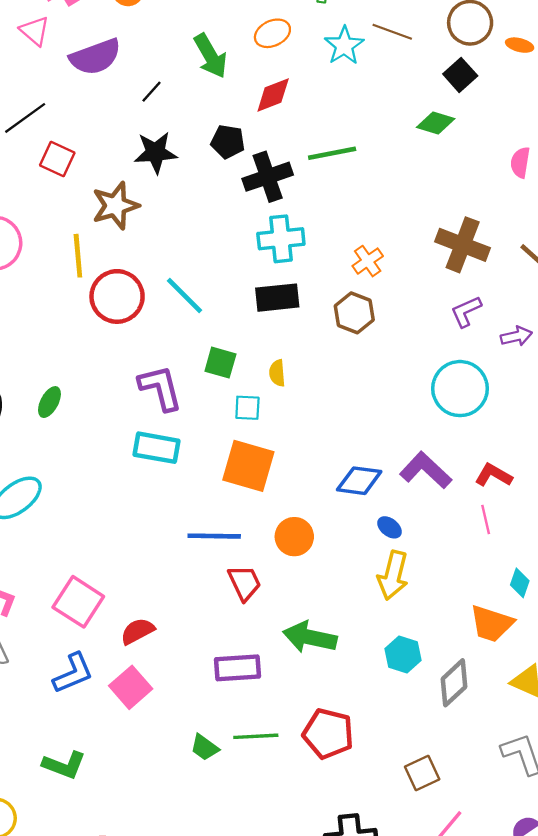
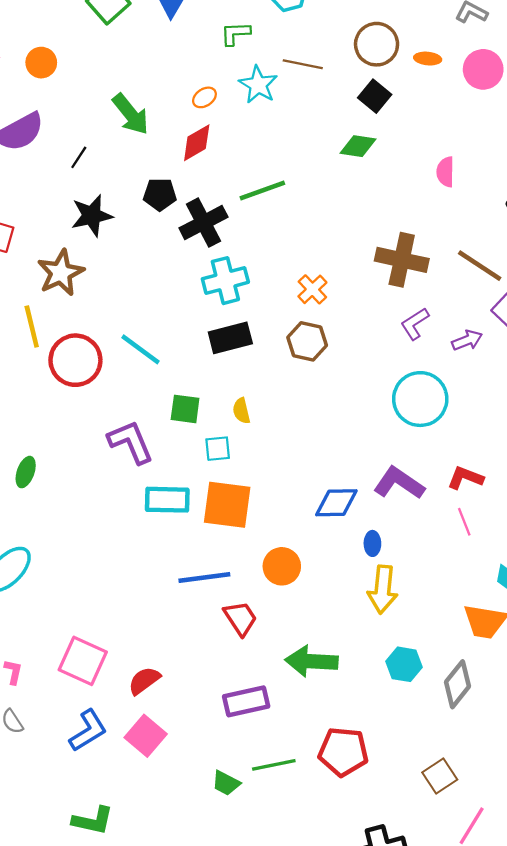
orange ellipse: (272, 33) -> (204, 97), moved, size x0.7
cyan rectangle: (157, 448) -> (167, 500), moved
blue ellipse: (390, 527) -> (372, 543), turned 60

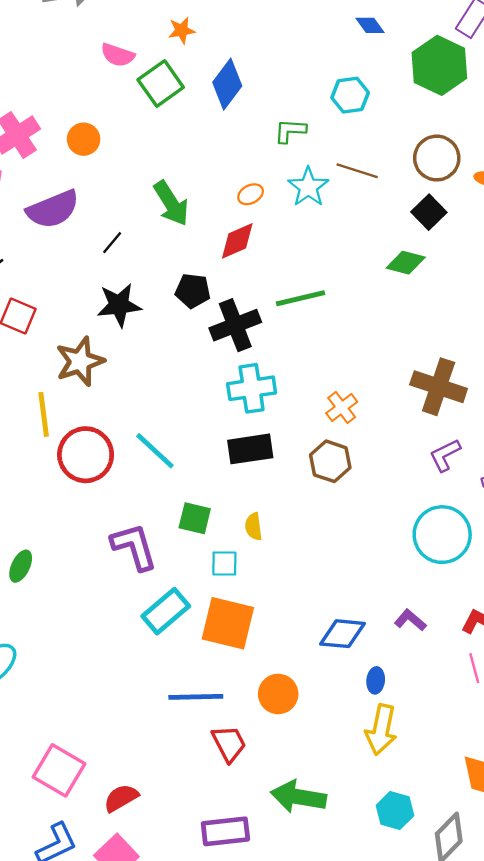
purple L-shape: (399, 483) -> (410, 620), size x0.6
cyan rectangle: (167, 500) -> (166, 611), turned -48

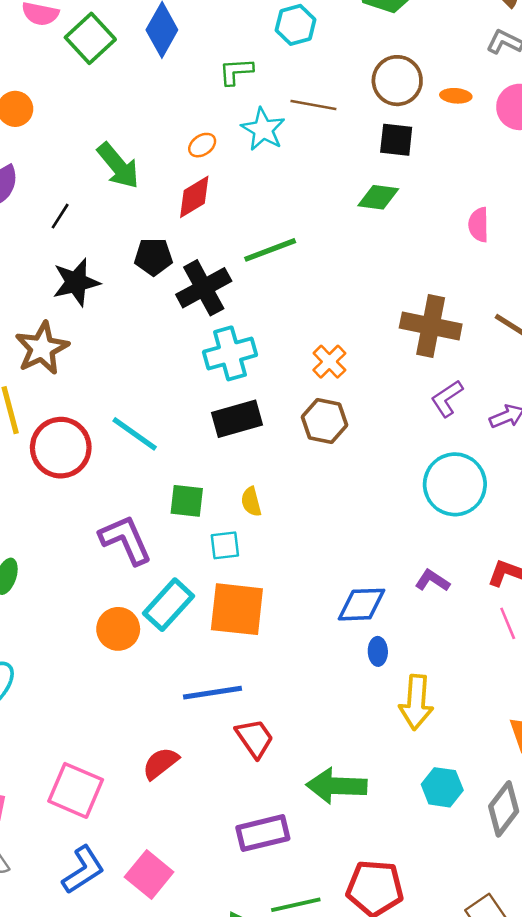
black square: (429, 212) -> (396, 140), turned -32
blue ellipse: (376, 680) -> (378, 651), moved
orange circle: (278, 694) -> (118, 629), moved
red semicircle: (121, 798) -> (161, 763), moved

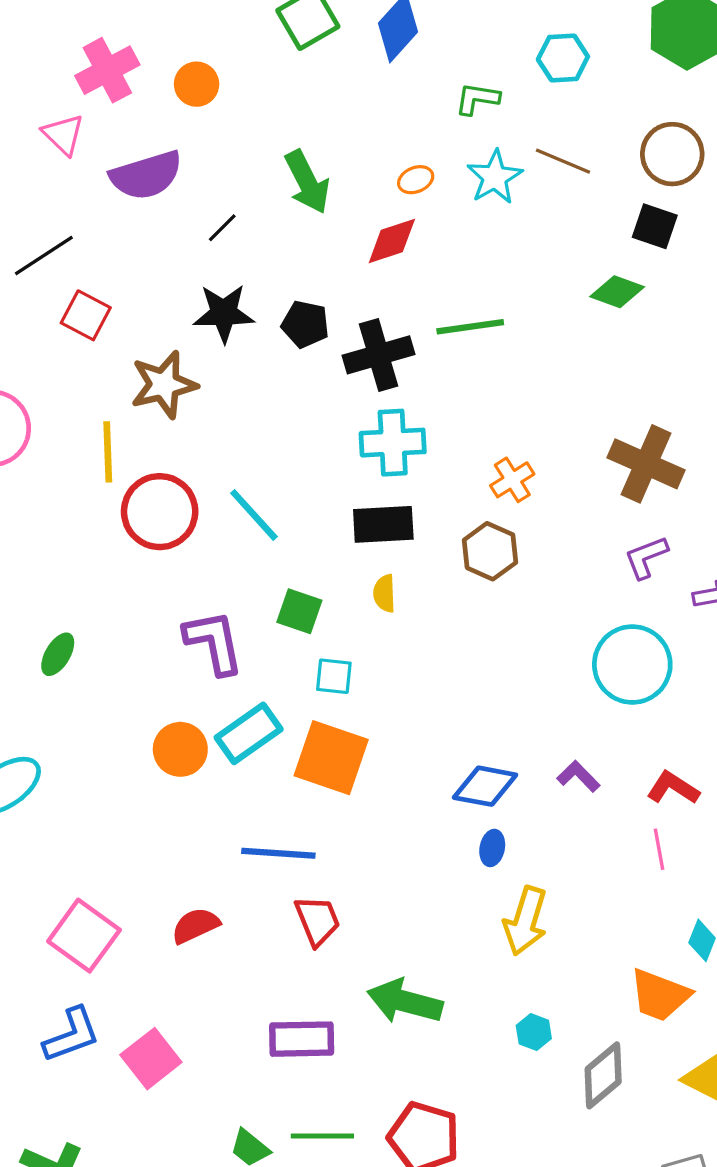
black pentagon: (153, 257) -> (305, 324), moved
yellow semicircle: (251, 502) -> (384, 593), moved
cyan hexagon: (442, 787) -> (534, 1032), size x0.7

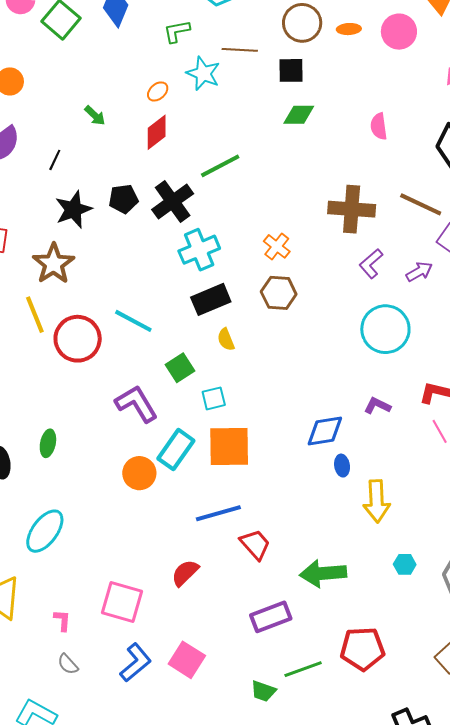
green arrow: (307, 182) -> (95, 116), size x0.6
black square: (655, 226) -> (291, 70), moved
green square: (299, 611) -> (180, 368), turned -32

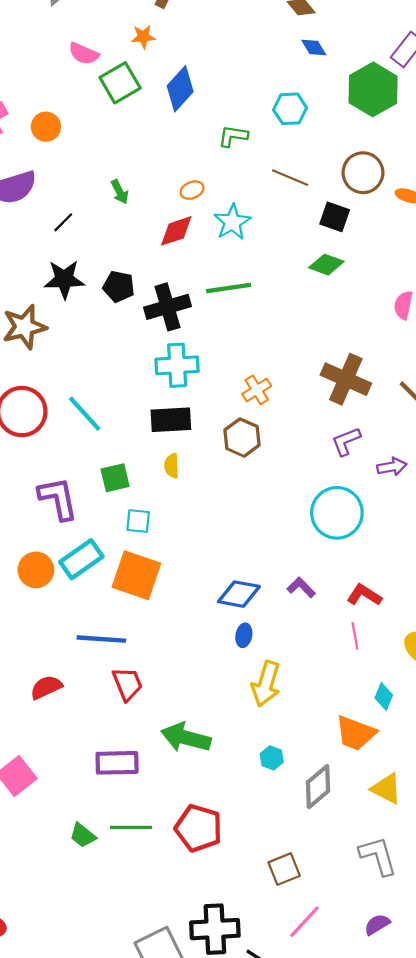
cyan star: (203, 73) -> (232, 222), moved

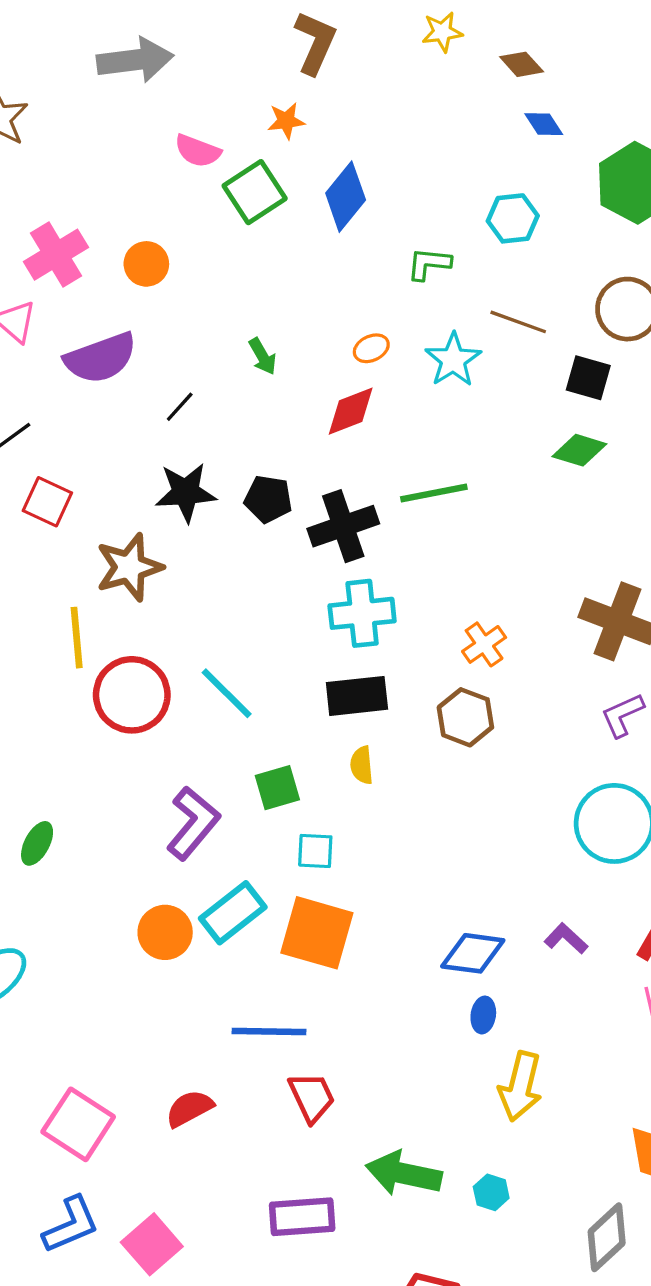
cyan star: (232, 222) -> (453, 360), moved
purple L-shape: (58, 498) -> (193, 823), turned 54
cyan hexagon: (272, 758) -> (491, 1192), moved

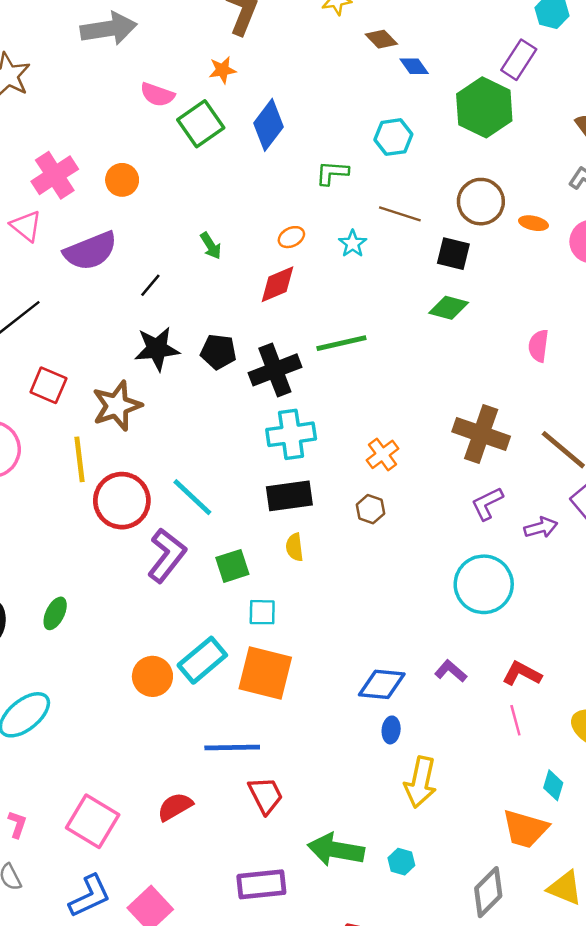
brown diamond: (522, 64) -> (381, 39), moved
cyan star: (453, 360) -> (353, 244), size x0.7
red square: (47, 502) -> (48, 385), moved
brown hexagon: (465, 717) -> (370, 509), size x0.7
purple L-shape: (193, 823) -> (167, 555), moved

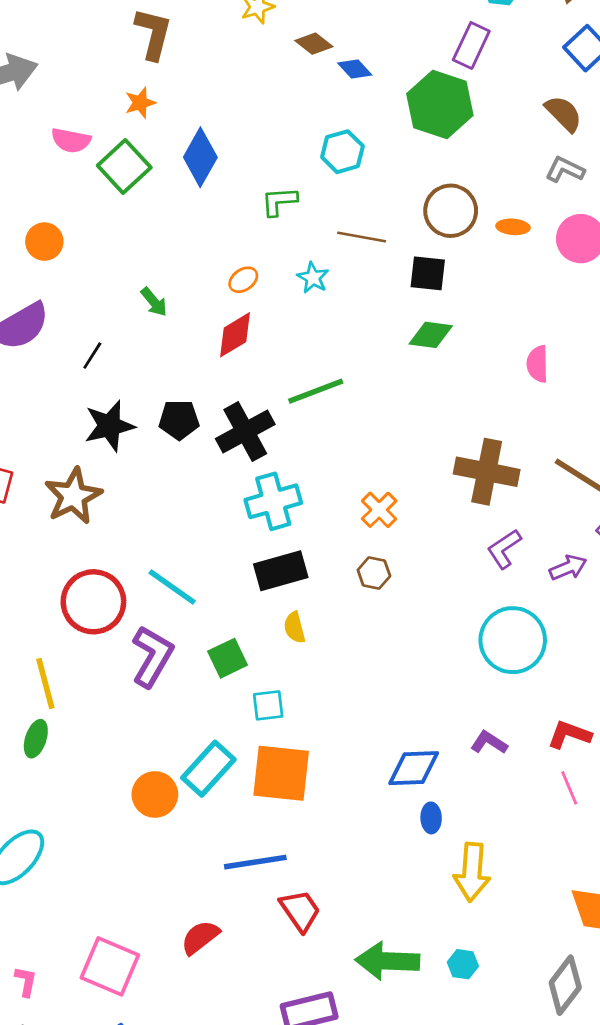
yellow line: (79, 459) -> (45, 684), moved

